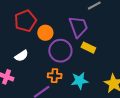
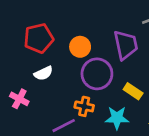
red pentagon: (25, 21) -> (39, 38), moved
yellow rectangle: (88, 48) -> (133, 91), moved

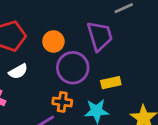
yellow rectangle: (133, 91) -> (111, 83), turned -42

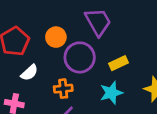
orange cross: (62, 102) -> (63, 89), moved

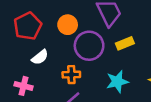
yellow rectangle: (118, 63) -> (125, 43), moved

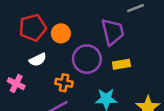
orange circle: (68, 25) -> (61, 33), moved

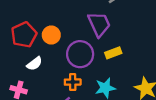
orange cross: (64, 83) -> (73, 82), moved

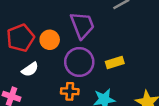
purple trapezoid: (99, 24) -> (82, 25), moved

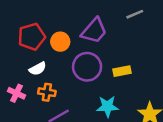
purple trapezoid: (82, 25) -> (94, 31), turned 56
orange cross: (70, 91) -> (47, 92), moved

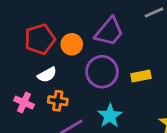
cyan star: (107, 106) -> (110, 116), moved, turned -30

